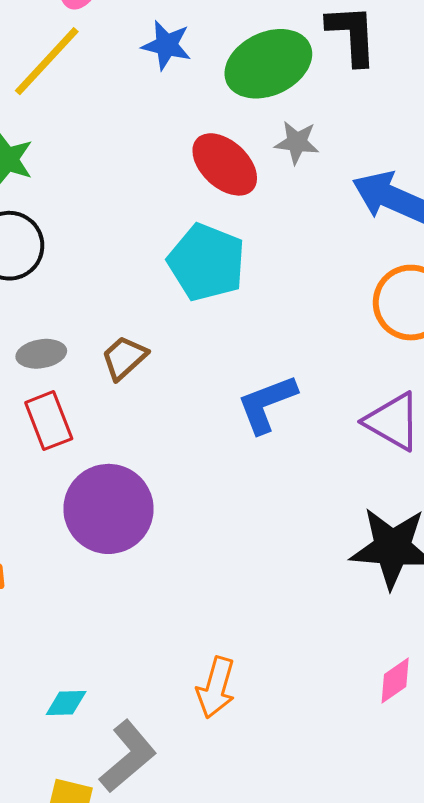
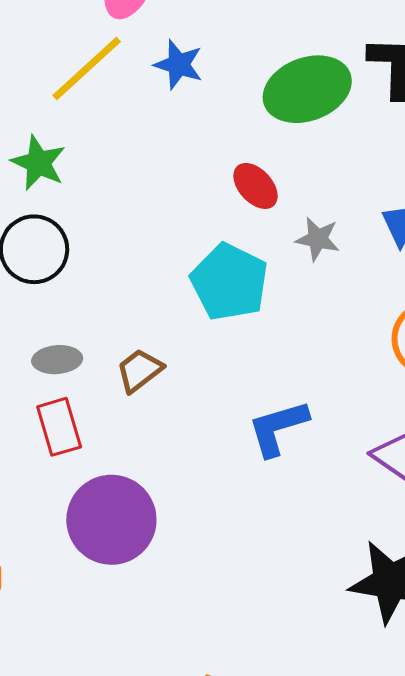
blue star: (167, 45) -> (178, 65), moved
gray star: (297, 142) -> (318, 239), moved
red ellipse: (225, 164) -> (256, 186), size x0.7

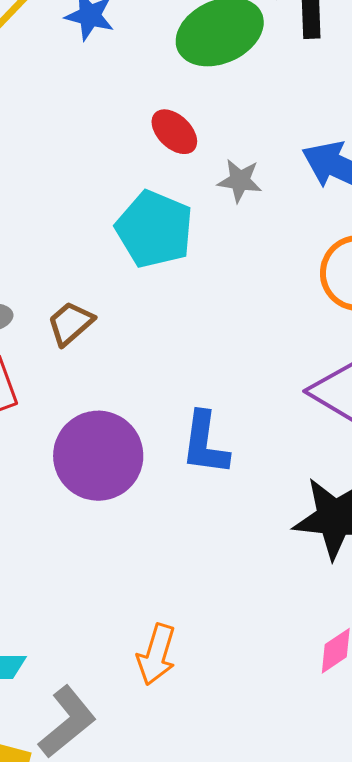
blue L-shape: (278, 428) -> (205, 443), moved, turned -62
purple circle: (111, 520) -> (98, 456), moved

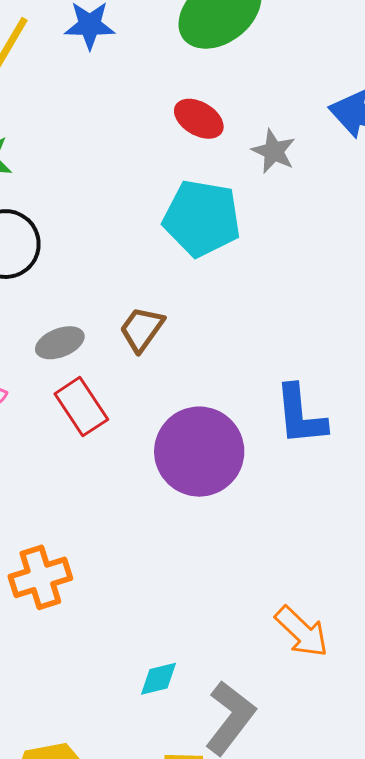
gray star: (240, 181) -> (274, 151), turned 30
orange arrow: (156, 655) -> (302, 632), turned -50

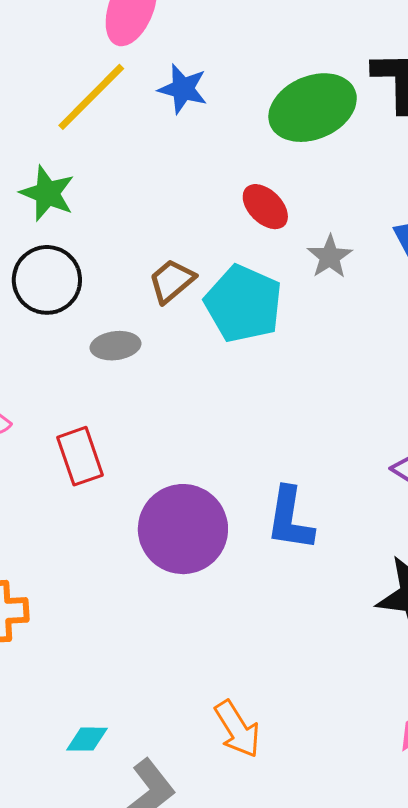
brown trapezoid: (142, 329) -> (172, 281), moved
gray ellipse: (60, 343) -> (116, 346), moved

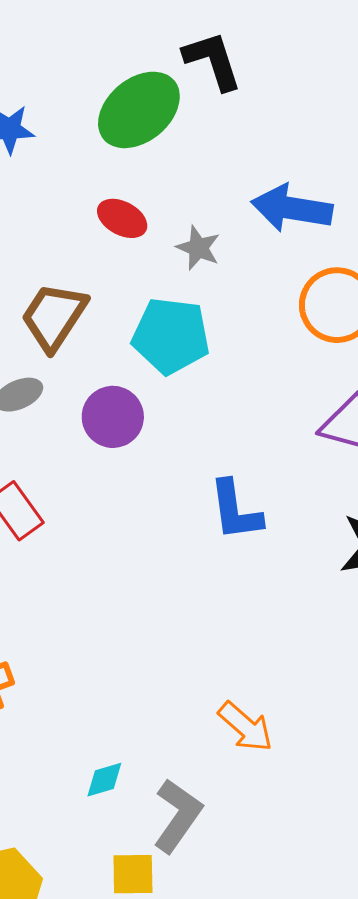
brown trapezoid: (172, 281) -> (54, 316), size x1.5
cyan pentagon: (243, 304) -> (171, 336), moved
purple circle: (183, 529) -> (113, 417), moved, size x0.7

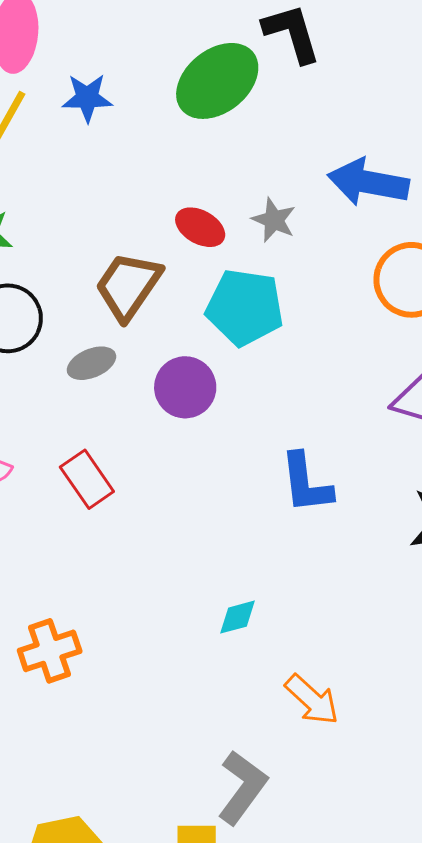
red ellipse: (122, 218) -> (200, 227), moved
cyan diamond: (104, 780) -> (238, 617), moved

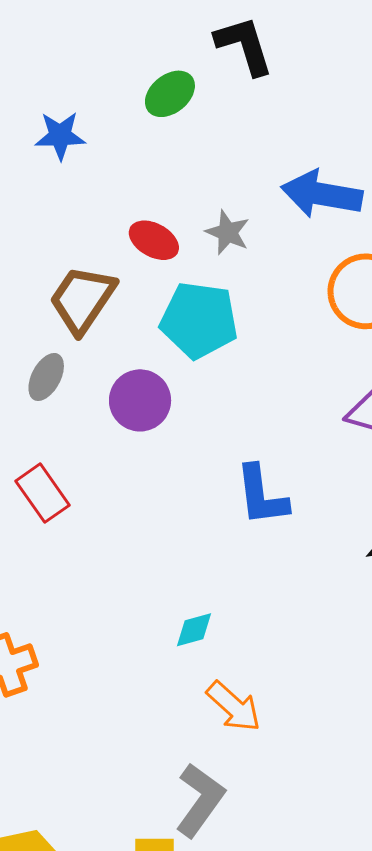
green ellipse: (217, 81) -> (170, 94), size x0.6
blue star: (87, 98) -> (60, 136), moved
gray ellipse: (91, 363) -> (46, 377), turned -39
orange arrow: (312, 700) -> (234, 706), moved

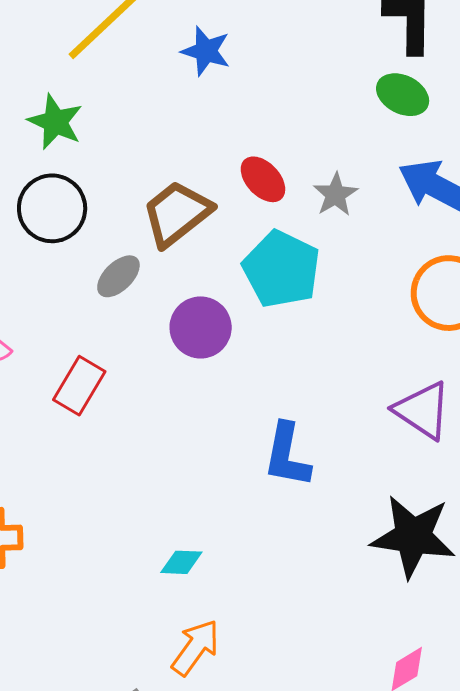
green ellipse: (170, 94) -> (403, 95), moved, turned 48
red rectangle: (42, 493) -> (79, 386), turned 48
orange arrow: (234, 706) -> (196, 647), turned -114

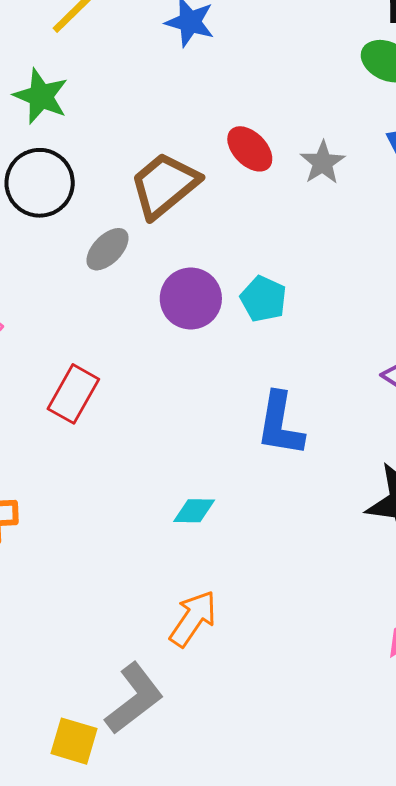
cyan pentagon: (281, 269) -> (263, 299), moved, size x0.6
red rectangle: (79, 386) -> (73, 394), moved
cyan diamond: (181, 562) -> (194, 511), moved

